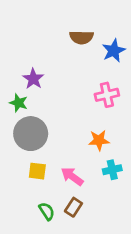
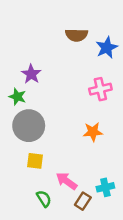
cyan cross: (112, 170) -> (105, 187), moved
pink arrow: (72, 176) -> (66, 181), moved
brown rectangle: (73, 207) -> (83, 201), moved

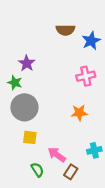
cyan cross: (105, 187) -> (94, 150), moved

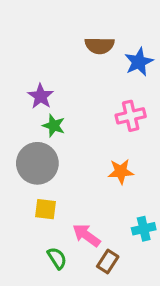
green star: (15, 83) -> (54, 126), moved

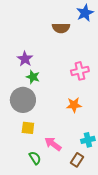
blue star: (139, 62) -> (85, 13), moved
brown rectangle: (108, 261) -> (77, 160), moved

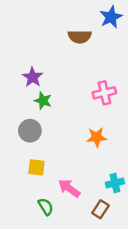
gray circle: (23, 100) -> (30, 131), size x0.7

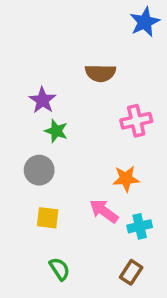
brown semicircle: (80, 37) -> (100, 73), moved
cyan cross: (115, 183) -> (140, 226), moved
pink arrow: (69, 188) -> (104, 211), moved

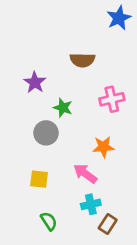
green star: (56, 131) -> (63, 108), moved
gray circle: (39, 170) -> (46, 133), moved
cyan cross: (140, 226) -> (91, 204), moved

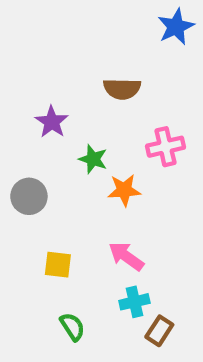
gray circle: (46, 133) -> (29, 196), moved
orange star: (103, 147) -> (124, 190), moved

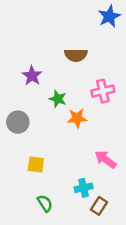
pink arrow: (126, 256) -> (105, 159), moved

